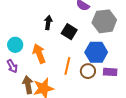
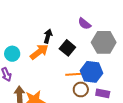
orange arrow: (39, 54) -> (39, 52), moved, turned 66
orange line: (67, 66) -> (74, 74), moved, turned 66

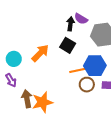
black arrow: (48, 36) -> (70, 24), moved

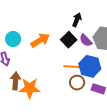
purple semicircle: (81, 19) -> (86, 40), moved

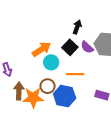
cyan circle: (13, 39) -> (51, 62), moved
blue hexagon: (90, 66) -> (65, 96), moved
brown circle: (77, 83) -> (48, 86), moved

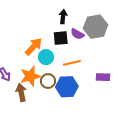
black square: (70, 47) -> (61, 38), turned -35
orange star: (33, 98) -> (30, 76), moved

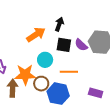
black arrow: (63, 17) -> (59, 24), moved
orange arrow: (34, 47) -> (36, 35), moved

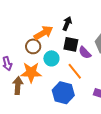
purple semicircle: (81, 45) -> (85, 53), moved
orange line: (69, 72) -> (75, 71), turned 48
brown circle: (41, 84) -> (33, 46), moved

